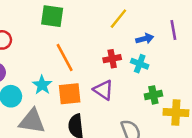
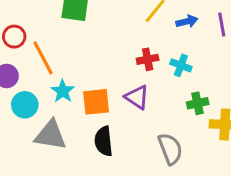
blue arrow: (145, 39) -> (187, 21), moved
orange line: (65, 57) -> (43, 58), moved

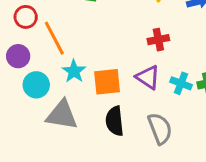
cyan cross: (181, 65) -> (181, 83), moved
gray semicircle: (170, 149) -> (160, 129), moved

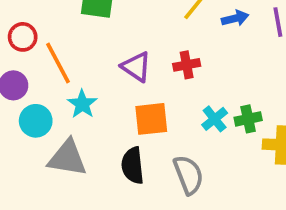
purple triangle: (148, 77) -> (136, 67), moved
orange square: (107, 82) -> (151, 119), moved
cyan cross: (181, 83) -> (215, 119), turned 30

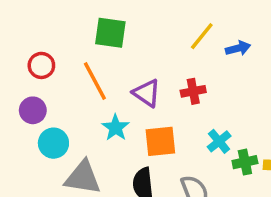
orange line: (58, 63) -> (95, 81), moved
cyan star: (82, 104) -> (116, 128), moved
green cross: (248, 119) -> (245, 162), moved

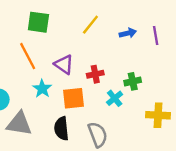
yellow line: (202, 36) -> (90, 25), moved
red cross: (193, 91) -> (95, 74), moved
green cross: (245, 162) -> (133, 81), moved

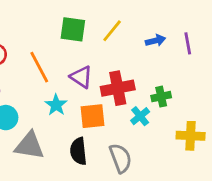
green square: (38, 22) -> (73, 29), moved
red cross: (95, 74) -> (118, 88), size x1.6

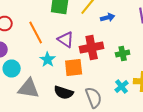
blue arrow: (156, 41) -> (108, 18), moved
cyan cross: (140, 116) -> (122, 86), moved
black semicircle: (78, 151) -> (64, 92), turned -66

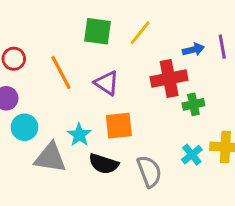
blue arrow: (108, 18) -> (193, 50), moved
red cross: (92, 48) -> (169, 79), moved
cyan star: (48, 60) -> (79, 135), moved

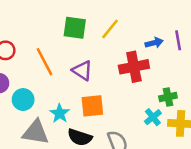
green cross: (193, 104) -> (168, 97), moved
cyan circle: (24, 127) -> (23, 100), moved
cyan cross: (192, 155) -> (153, 117), moved

